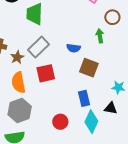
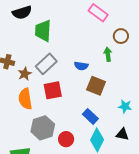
blue rectangle: (84, 98) -> (90, 116), turned -35
black triangle: (111, 108) -> (122, 134), moved
gray hexagon: (20, 111) -> (43, 128), moved

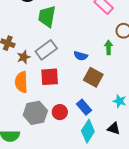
red circle: (66, 139) -> (60, 112), moved

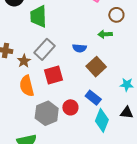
green arrow: (109, 47) -> (105, 34), turned -80
brown square: (93, 77) -> (96, 67), turned 30

